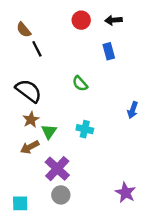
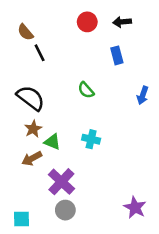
blue arrow: (133, 110) -> (143, 95), moved
green triangle: (49, 132) -> (52, 142), turned -42

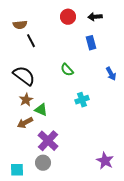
brown semicircle: (25, 32) -> (20, 25), turned -56
blue arrow: (143, 95) -> (111, 74), turned -48
cyan cross: (91, 139) -> (82, 100), moved, turned -32
gray circle: (65, 210) -> (43, 163), moved

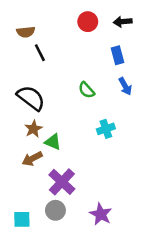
blue arrow: (111, 74) -> (125, 86), moved
purple star: (105, 161) -> (101, 214), moved

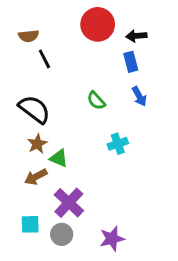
red circle: (88, 22) -> (98, 24), size x1.5
black arrow: (123, 22) -> (136, 36), moved
purple star: (101, 214) -> (112, 239), turned 30
cyan square: (22, 219) -> (30, 224), moved

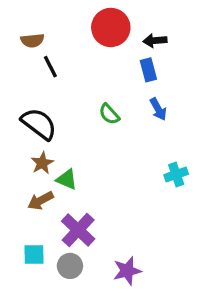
cyan cross: (118, 144) -> (176, 174), moved

